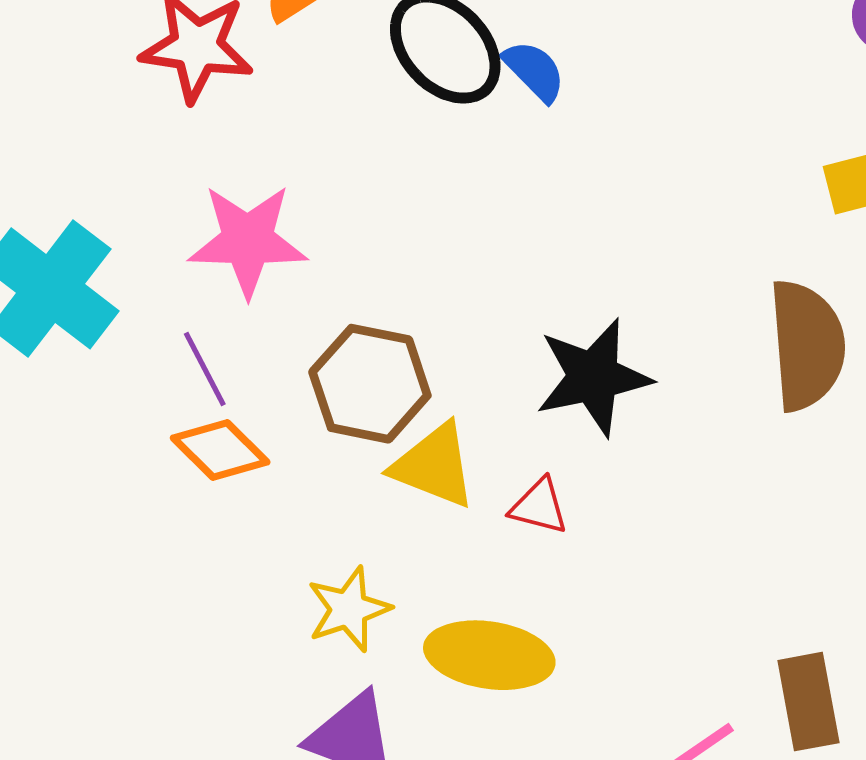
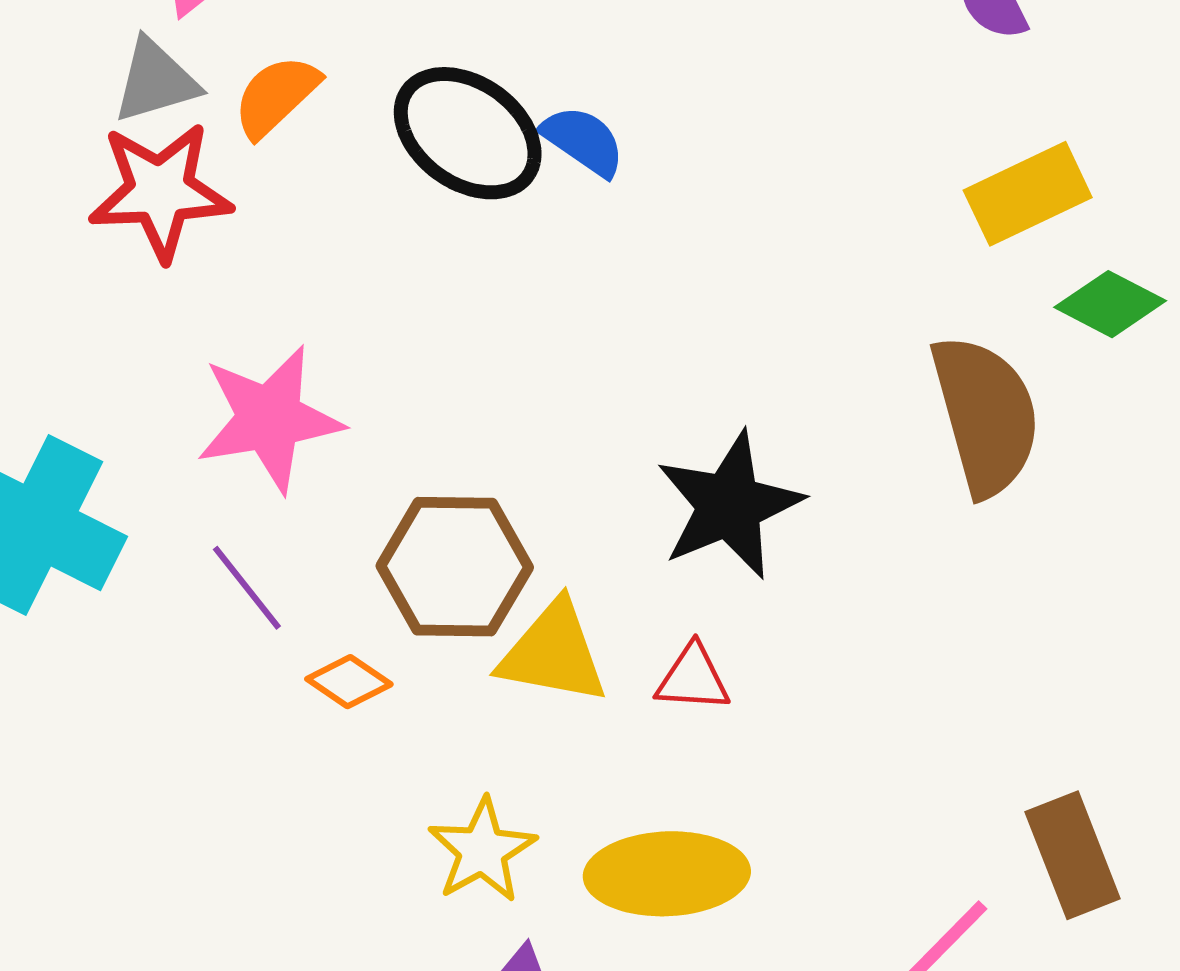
orange diamond: (220, 450) -> (349, 682), moved, size x0.7

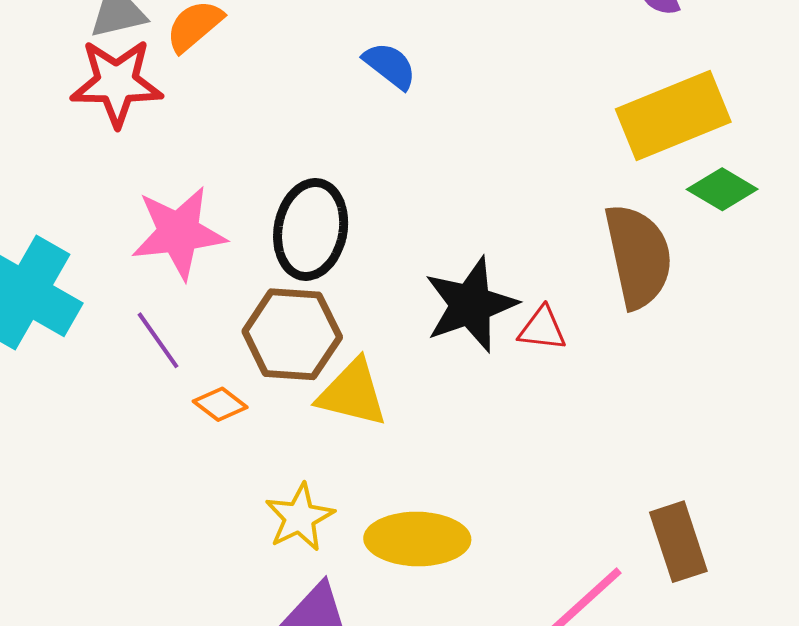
black ellipse: (468, 133) -> (311, 229), moved, turned 62
yellow rectangle: (1028, 194) -> (673, 116), size x1.4
red triangle: (693, 678) -> (542, 329), moved

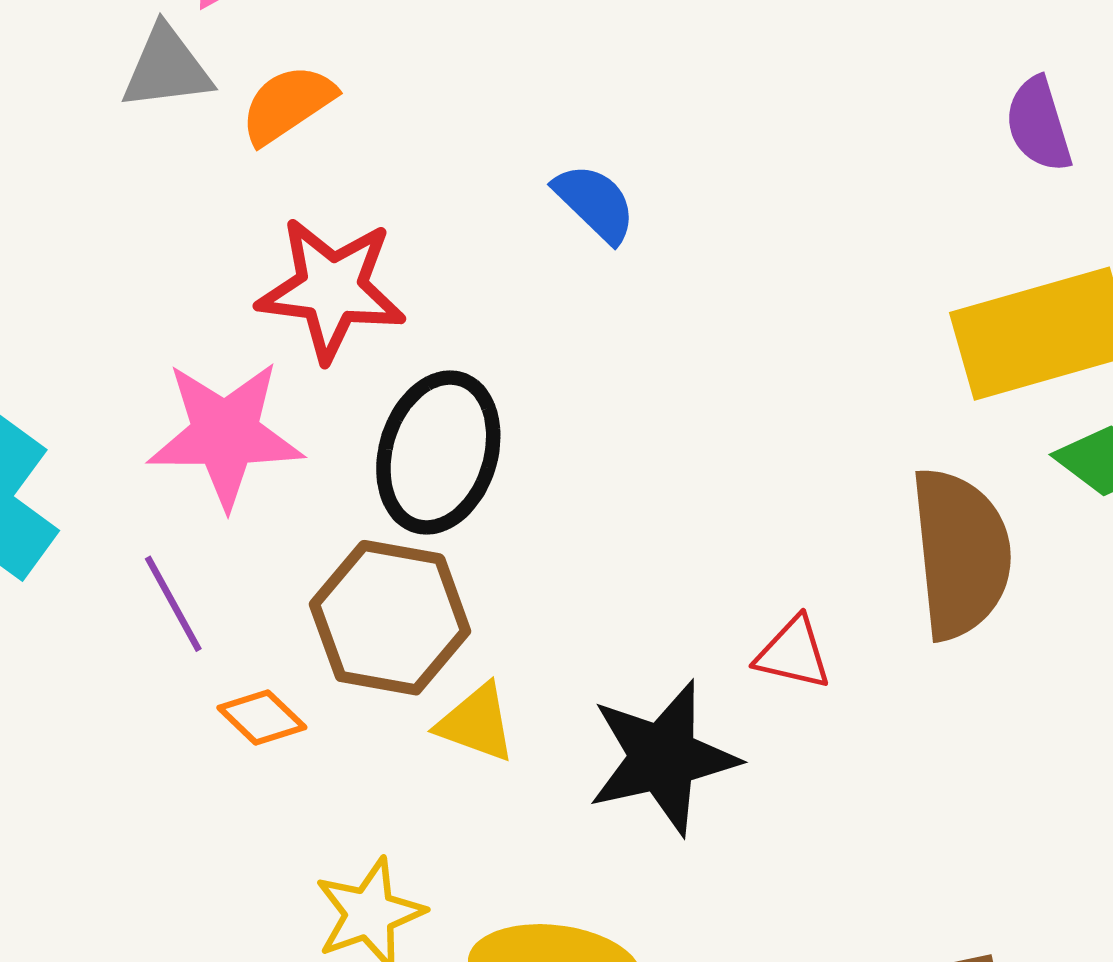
red star: (117, 83) -> (331, 289), moved
black star: (471, 305) -> (663, 758), moved
yellow triangle: (352, 393) -> (476, 723), size x0.7

